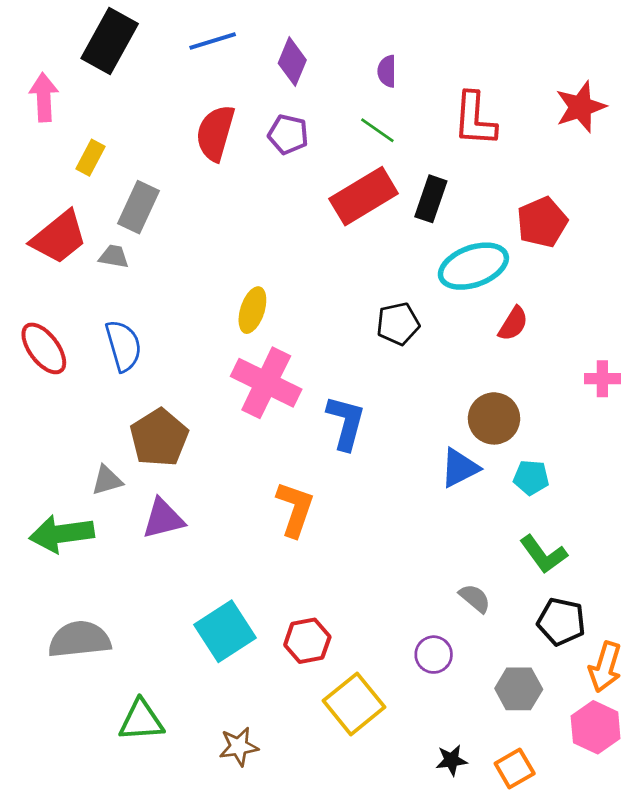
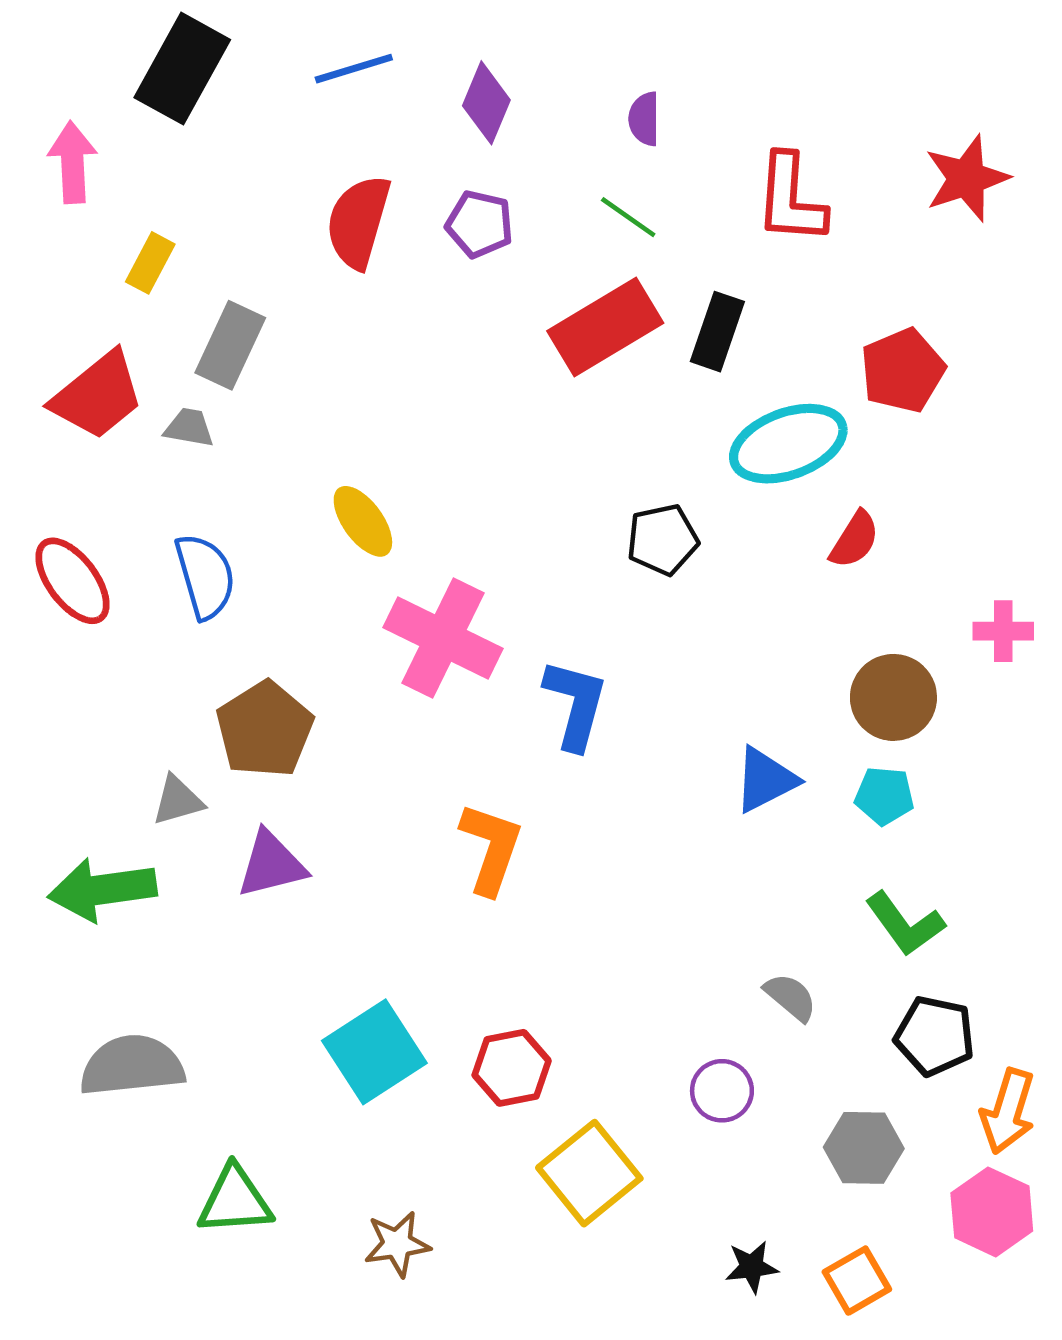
yellow ellipse: (252, 310) -> (363, 521), moved, turned -54
brown circle: (494, 418) -> (893, 697), moved

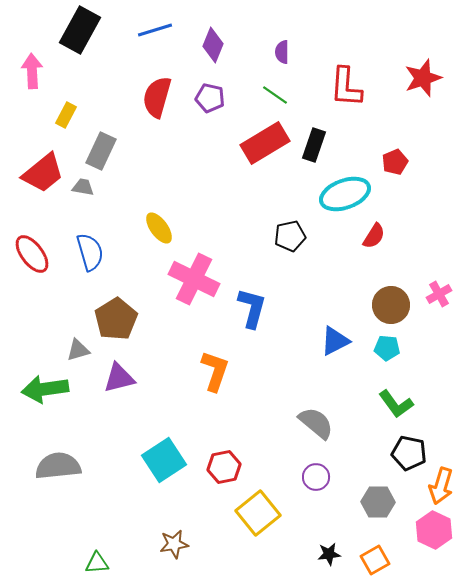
red pentagon: (903, 370) -> (395, 162), size x0.7
pink cross: (1003, 631) -> (439, 294), moved, turned -30
gray semicircle: (791, 997) -> (316, 423), moved, size x1.5
green triangle: (235, 1201) -> (97, 563), moved, size x0.7

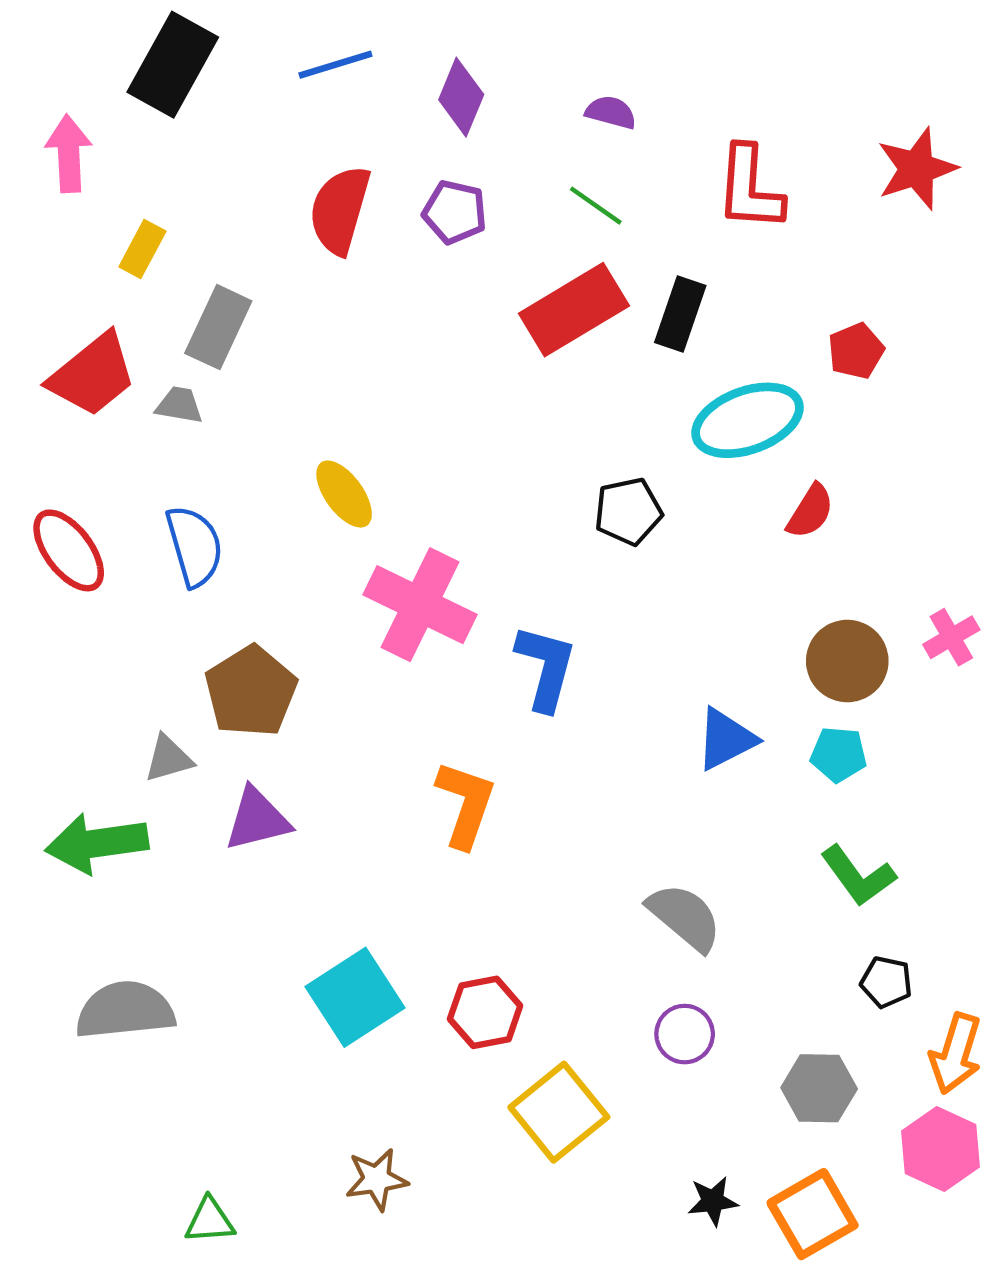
purple semicircle: (282, 52) -> (611, 112), turned 105
black pentagon: (409, 453) -> (886, 982), size x0.7
orange square: (375, 560) -> (813, 1214), size x1.4

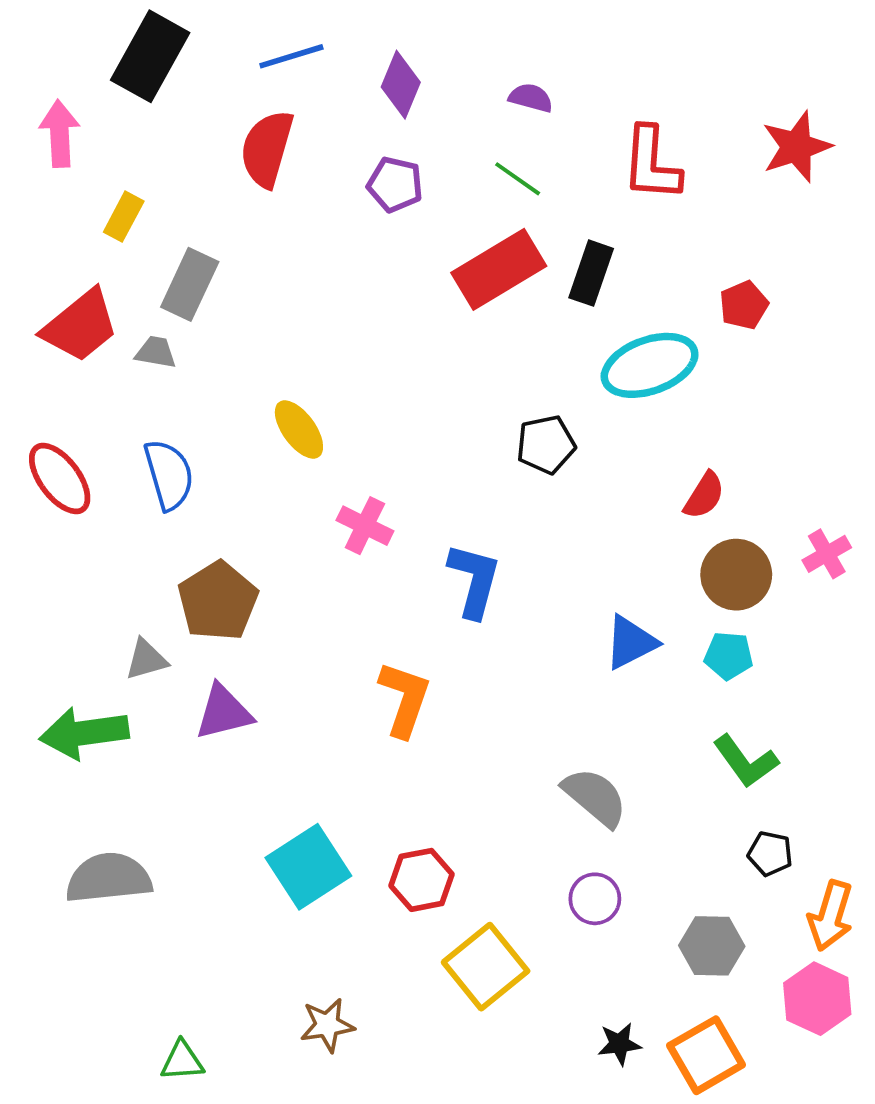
red semicircle: (340, 210) -> (267, 149), moved
red semicircle: (810, 511) -> (704, 495), moved
pink cross: (420, 605) -> (365, 526), size x0.6

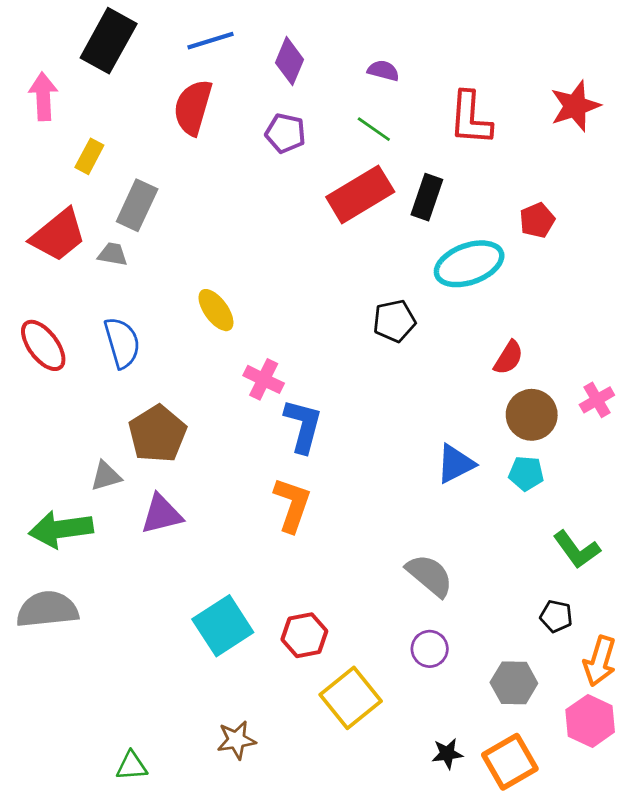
blue L-shape: (474, 580) -> (303, 426), moved
green L-shape: (746, 761) -> (577, 550), moved
gray semicircle: (109, 878) -> (47, 609), moved

